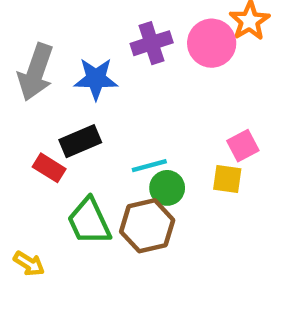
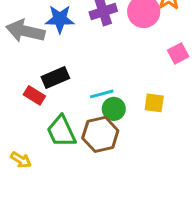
gray arrow: (36, 72) -> (25, 31), turned 84
blue star: (96, 79) -> (60, 19), moved
pink square: (243, 146) -> (178, 53), moved

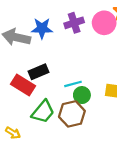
red rectangle: (34, 95) -> (23, 85), size x1.5
green trapezoid: (61, 131) -> (43, 112), turned -115

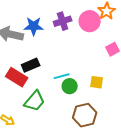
brown hexagon: (72, 114) -> (85, 115), moved

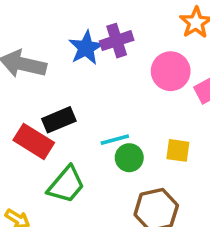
pink circle: (90, 21) -> (171, 71), moved
blue star: (34, 26) -> (86, 48), moved, turned -30

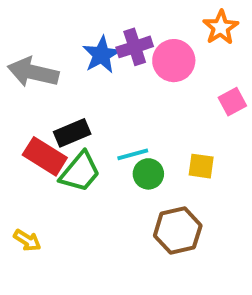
pink circle: (171, 71) -> (174, 61), moved
green trapezoid: (66, 185) -> (80, 172), moved

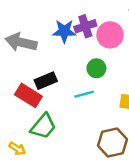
blue star: (101, 55) -> (64, 31), turned 30
green trapezoid: (80, 172) -> (43, 126), moved
green circle: (148, 174) -> (96, 68), moved

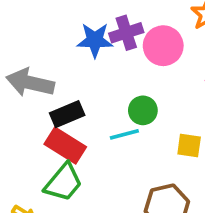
gray arrow: (21, 42) -> (30, 83), moved
green circle: (96, 68) -> (143, 110), moved
red rectangle: (28, 95) -> (65, 145), moved

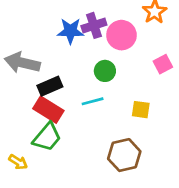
green circle: (143, 110) -> (105, 71), moved

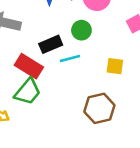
black rectangle: (50, 86) -> (51, 44), moved

